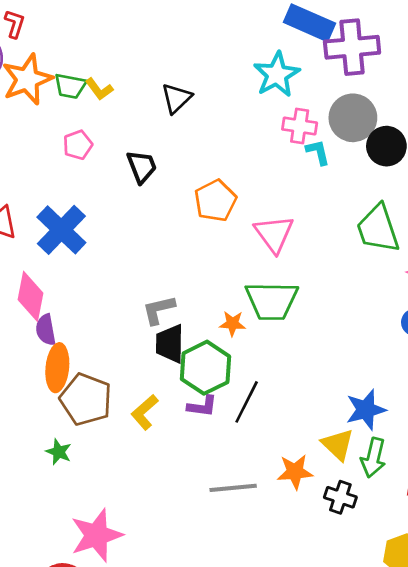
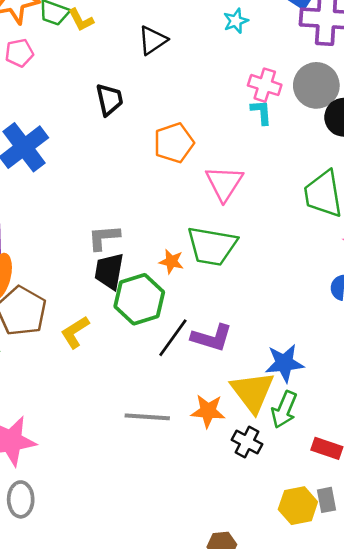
cyan star: (277, 75) -> (236, 21), moved, size x0.6
pink pentagon: (78, 145) -> (19, 53), moved
cyan L-shape: (318, 152) -> (261, 112), moved
purple L-shape: (202, 406) -> (212, 338), moved, size x1.4
yellow triangle: (338, 445) -> (252, 392), size x1.4

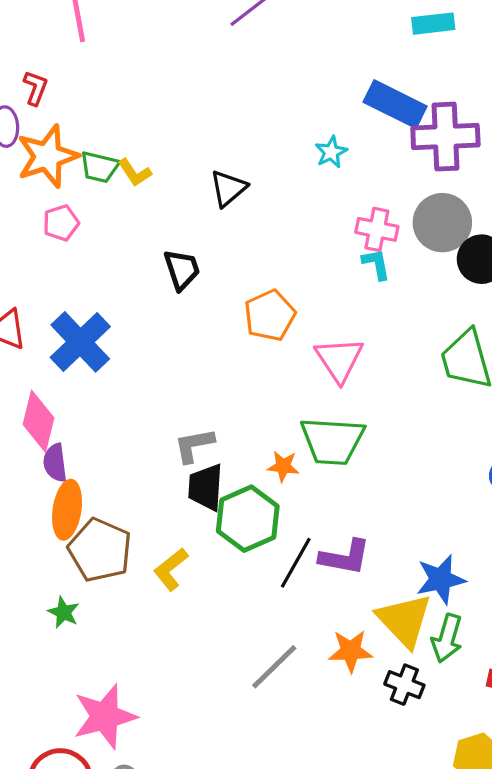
gray line: (147, 417) -> (274, 667), turned -42

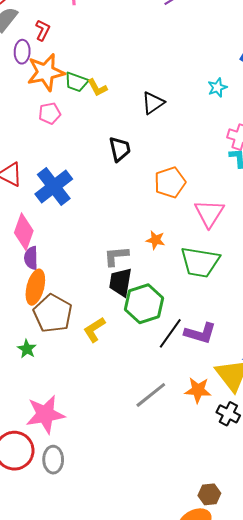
orange star: (283, 466) -> (156, 240), moved

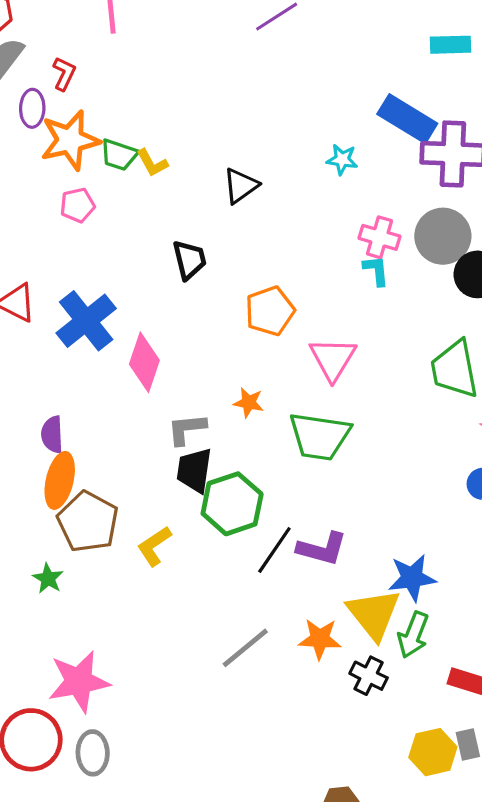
cyan star: (217, 87) -> (342, 160), turned 30
pink diamond: (24, 232) -> (144, 362), moved

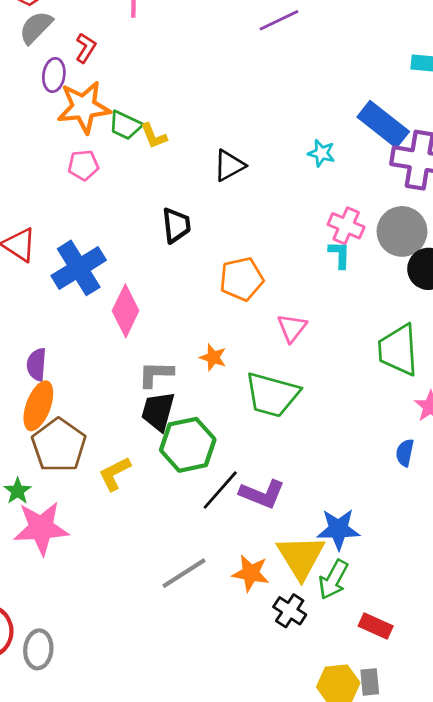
pink triangle: (333, 359) -> (292, 328), size x0.7
pink star: (79, 682) -> (41, 528), moved

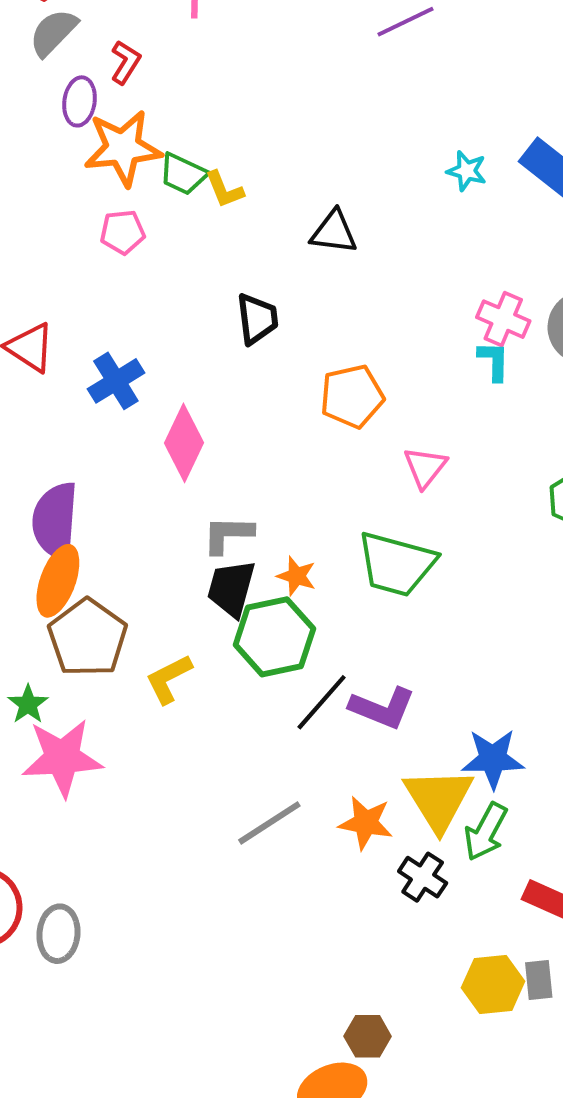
cyan star: (321, 153) -> (467, 171), moved
black triangle: (229, 165) -> (334, 232), turned 36
blue cross: (79, 268) -> (116, 381), size x0.7
orange star: (213, 357) -> (296, 576), moved
purple semicircle: (37, 365) -> (55, 521), size x1.6

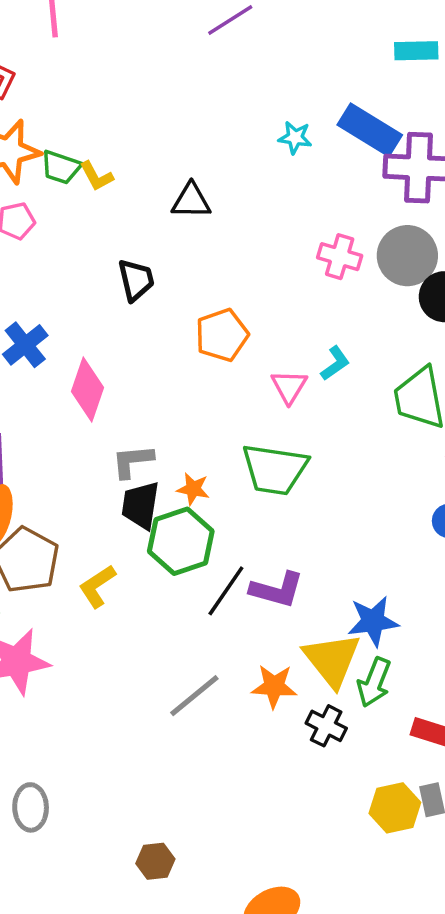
cyan L-shape: (494, 361) -> (335, 363), moved, turned 60
brown hexagon: (368, 1036) -> (155, 861), moved

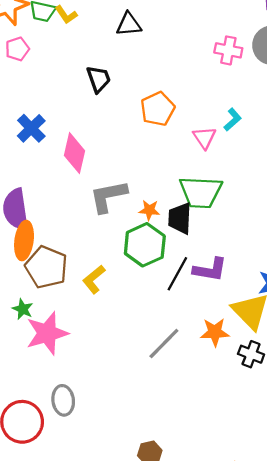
gray L-shape: (132, 461) -> (108, 196), size x1.4
black trapezoid: (140, 505) -> (180, 218), moved
gray ellipse: (31, 807) -> (63, 400), moved

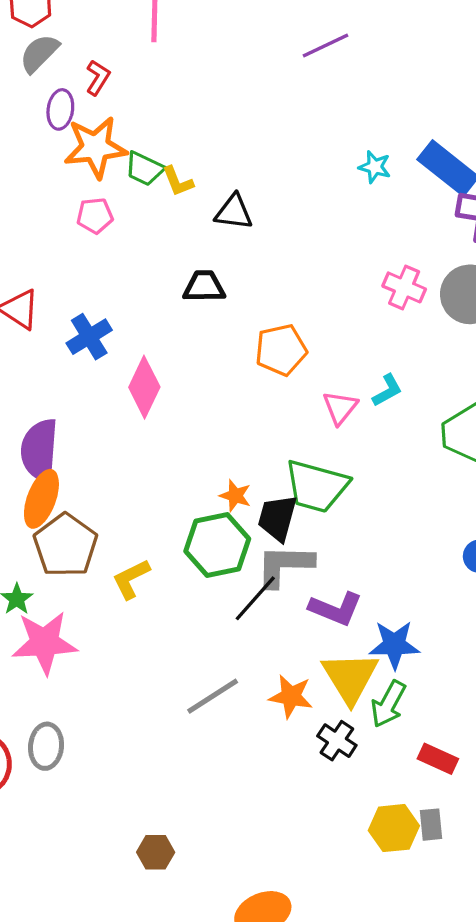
black triangle: (129, 24) -> (234, 212), moved
black trapezoid: (99, 79) -> (204, 287), turned -84
gray L-shape: (108, 196) -> (285, 565), moved
purple L-shape: (210, 270) -> (336, 609), moved

